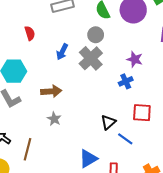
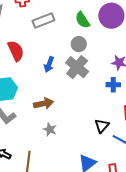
red semicircle: (30, 33) -> (16, 51), size x1.5
blue cross: (126, 81) -> (113, 85), turned 32

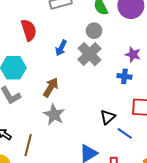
brown arrow: (44, 104) -> (51, 87), turned -54
gray star: (50, 129) -> (54, 115), size x1.5

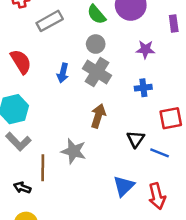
purple star: (133, 54) -> (145, 49), moved
brown arrow: (51, 87) -> (98, 116), moved
brown line: (28, 145) -> (43, 168), moved

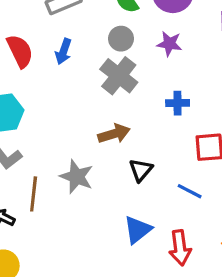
purple star: (145, 49) -> (169, 44), moved
blue arrow: (63, 73) -> (63, 51), moved
brown arrow: (98, 116) -> (114, 134), turned 50
black triangle: (136, 139) -> (141, 170), moved

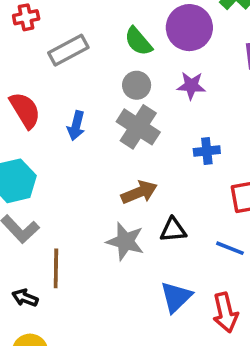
blue arrow: (63, 51) -> (76, 126), moved
black triangle: (141, 170) -> (173, 230), turned 50
gray star: (77, 177) -> (125, 241), moved

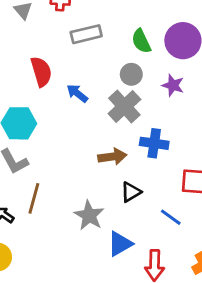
blue arrow: (76, 126) -> (77, 93), turned 100
blue cross: (207, 151) -> (154, 143), moved, size x1.4
black triangle: (173, 230) -> (131, 192), turned -40
gray star: (125, 241) -> (89, 215), moved

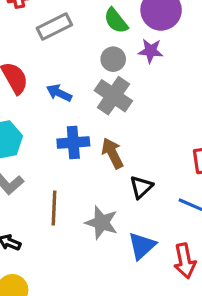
purple star: (173, 85) -> (151, 51), moved
blue cross: (154, 143) -> (73, 143), moved
brown arrow: (112, 157) -> (112, 153), turned -96
brown line: (34, 198) -> (54, 208), moved

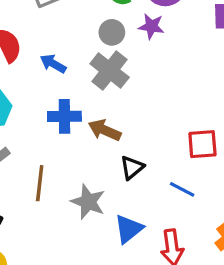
brown arrow: (112, 153) -> (104, 130), turned -44

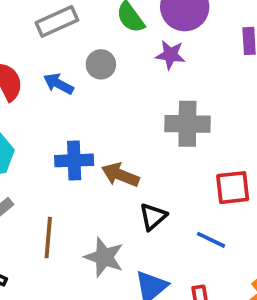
gray circle: (112, 32) -> (101, 64), moved
blue arrow: (53, 64) -> (58, 84), moved
gray cross: (110, 70) -> (187, 124), moved, turned -36

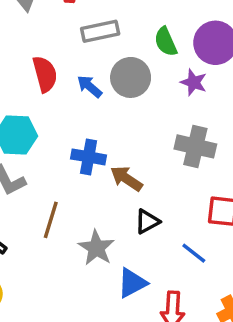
gray circle: (101, 64) -> (131, 77), size x1.5

